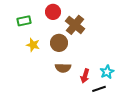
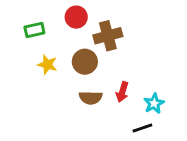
brown cross: (75, 25) -> (108, 36), turned 36
red arrow: (85, 76) -> (122, 92), moved

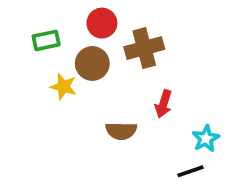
brown circle: (85, 62) -> (92, 63), moved
red arrow: (122, 92) -> (163, 104), moved

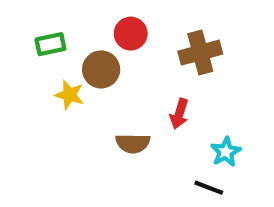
red circle: (102, 23) -> (131, 34), moved
brown cross: (144, 48) -> (200, 53), moved
black line: (190, 171) -> (209, 188), turned 40

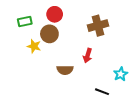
red circle: (131, 34) -> (55, 14), moved
cyan star: (226, 152) -> (121, 74), moved

